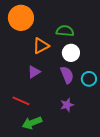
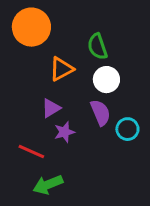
green semicircle: (65, 31) -> (97, 47), turned -114
cyan circle: (89, 79) -> (127, 129), moved
purple star: (67, 105) -> (64, 132), moved

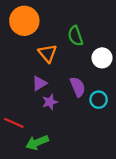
orange triangle: (61, 69) -> (48, 53), turned -42
white circle: (106, 80) -> (102, 58), moved
red line: (31, 152) -> (14, 123), moved

